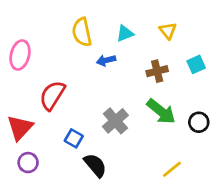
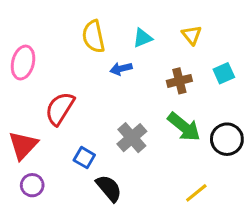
black circle: (199, 122) -> (227, 139), size x1.4

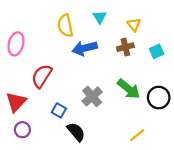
cyan triangle: (143, 38) -> (100, 17), moved, turned -40
blue arrow: (121, 69) -> (85, 48), size x1.6
brown cross: (179, 81) -> (125, 47), moved

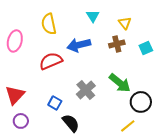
yellow semicircle: (65, 26) -> (49, 24), moved
red semicircle: (42, 76) -> (51, 61), moved, turned 35
black circle: (159, 98) -> (141, 102), moved

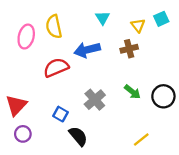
pink ellipse: (15, 41) -> (26, 37), moved
cyan square: (146, 48) -> (161, 19), moved
green arrow: (120, 83) -> (132, 92), size x0.7
black circle: (141, 102) -> (163, 96), moved

